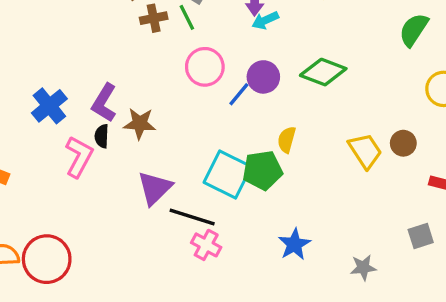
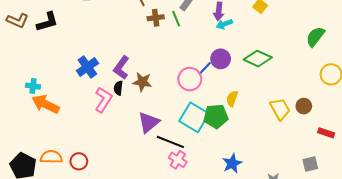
pink circle: (205, 67) -> (190, 79), moved
red circle: (47, 259) -> (79, 161), size x0.6

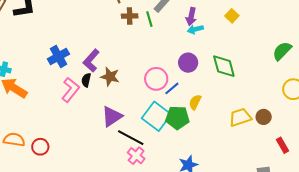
green diamond: (258, 59) -> (224, 66), turned 44
blue line: (205, 68) -> (172, 88), moved
yellow trapezoid: (280, 109) -> (240, 117), turned -85
red rectangle: (326, 133) -> (282, 145), turned 35

